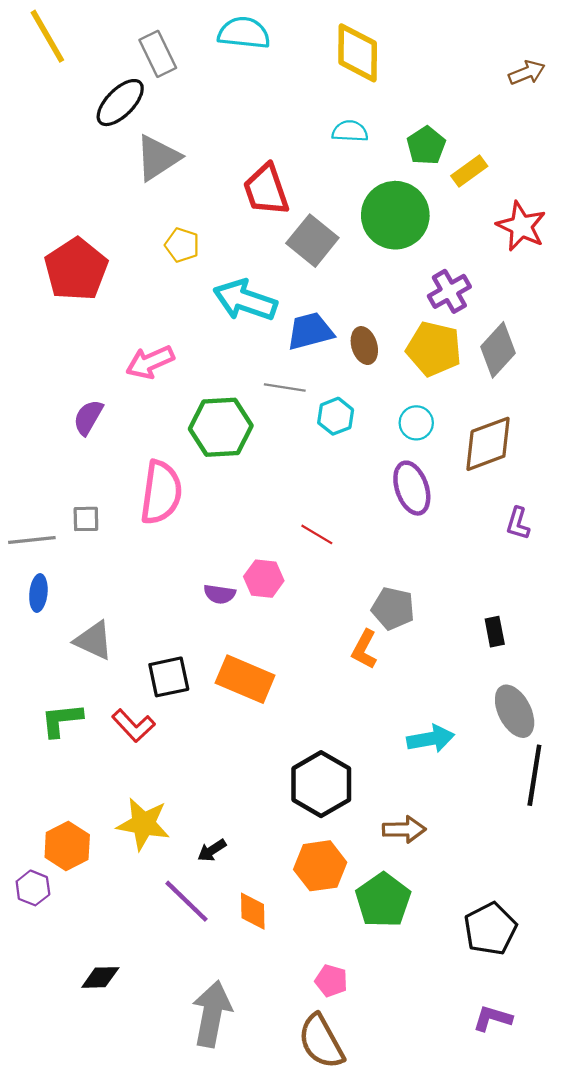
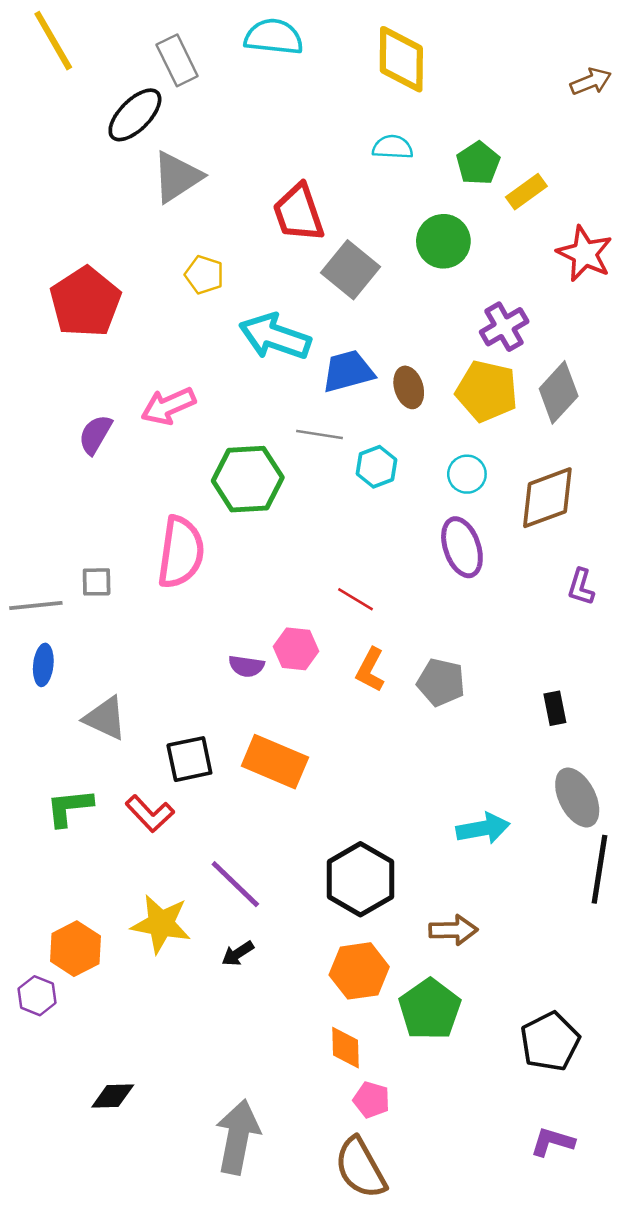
green circle: (395, 215) -> (443, 241), size x0.7
purple semicircle: (88, 417) -> (95, 435), moved
orange L-shape: (364, 649) -> (370, 670), moved
purple line: (186, 901) -> (235, 884), moved
orange diamond: (253, 911) -> (346, 1048), moved

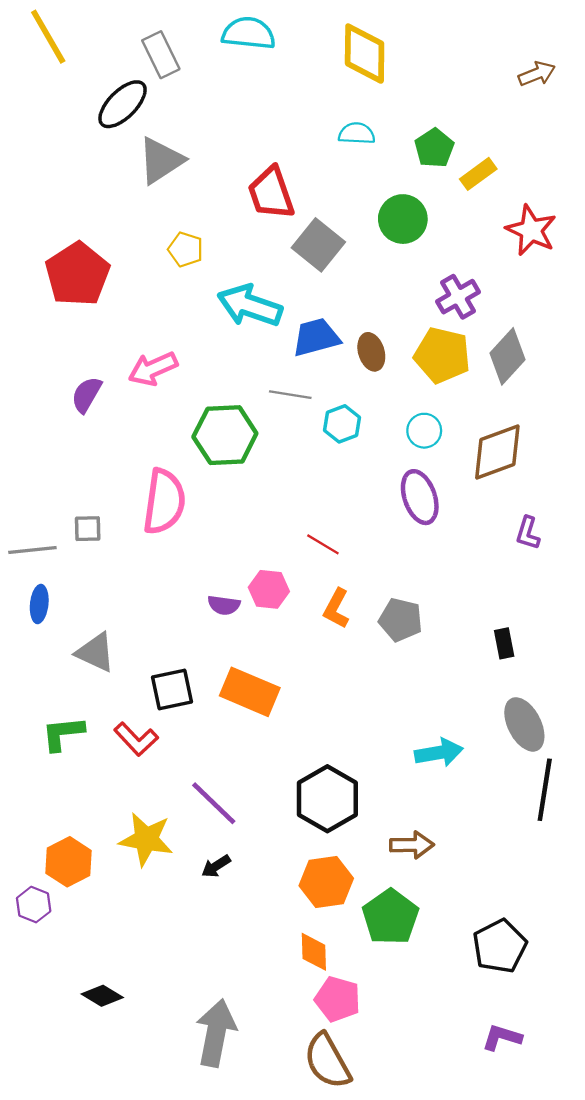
black diamond: (113, 1096) -> (102, 996), turned 33
pink pentagon: (372, 1100) -> (338, 999), size x1.4

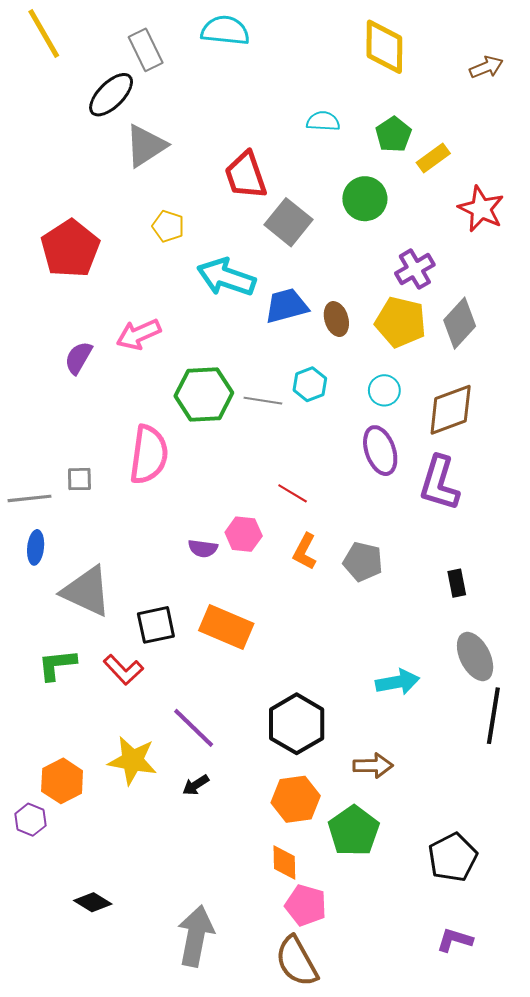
yellow diamond: (365, 54) -> (384, 47), moved
gray line: (290, 395) -> (263, 401), moved
purple L-shape: (528, 533) -> (439, 483), moved, size x1.8
gray triangle: (96, 652) -> (87, 591), size x1.4

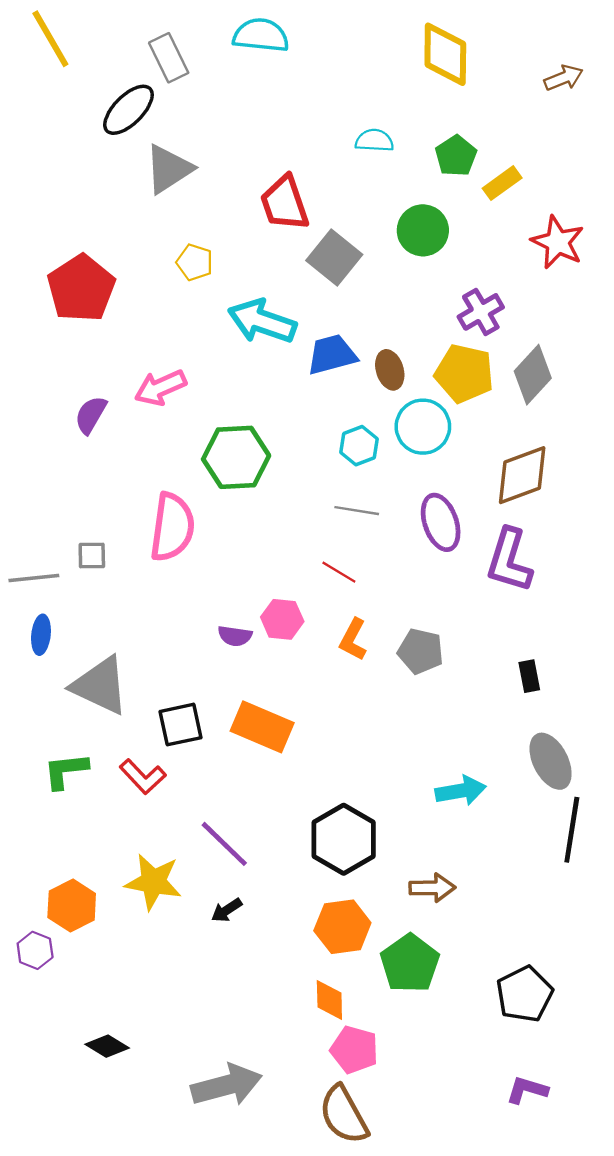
cyan circle: (384, 390) -> (423, 427), moved, size x1.5
gray line: (263, 401) -> (357, 511), moved
gray arrow: (196, 936) -> (227, 1085), turned 64

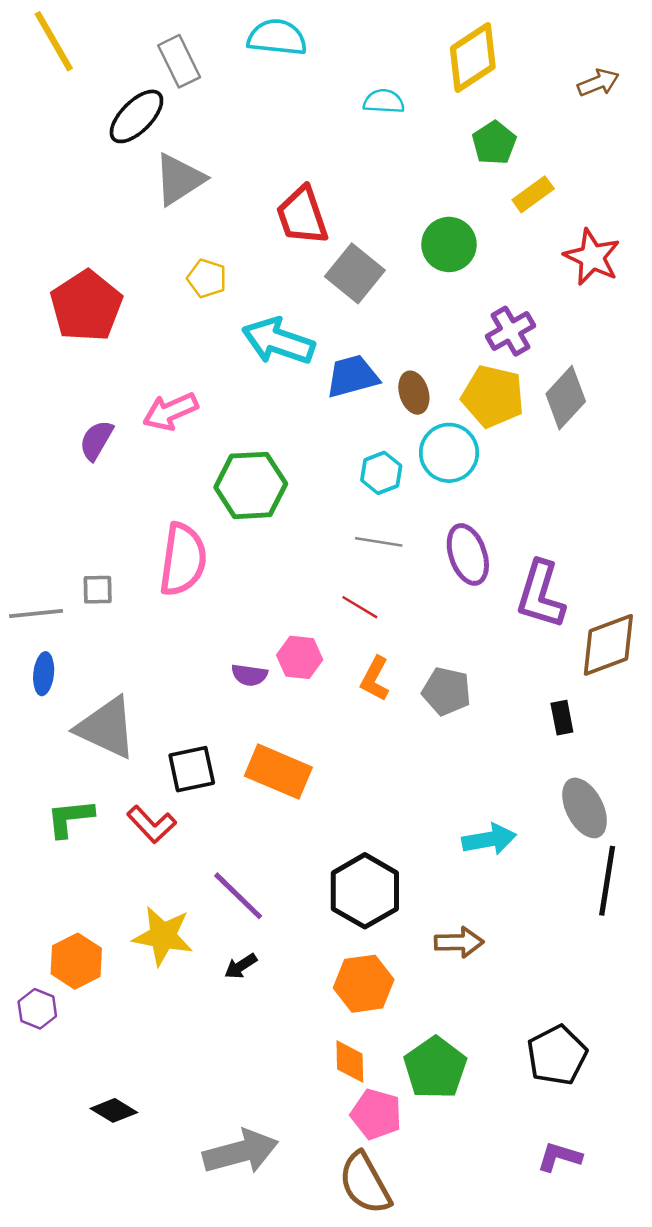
yellow diamond: (445, 54) -> (473, 57), turned 56
cyan semicircle: (374, 141) -> (384, 101), moved
green pentagon: (456, 156) -> (494, 143), moved
brown diamond: (522, 475) -> (608, 645), moved
green pentagon: (410, 963) -> (435, 1068), moved

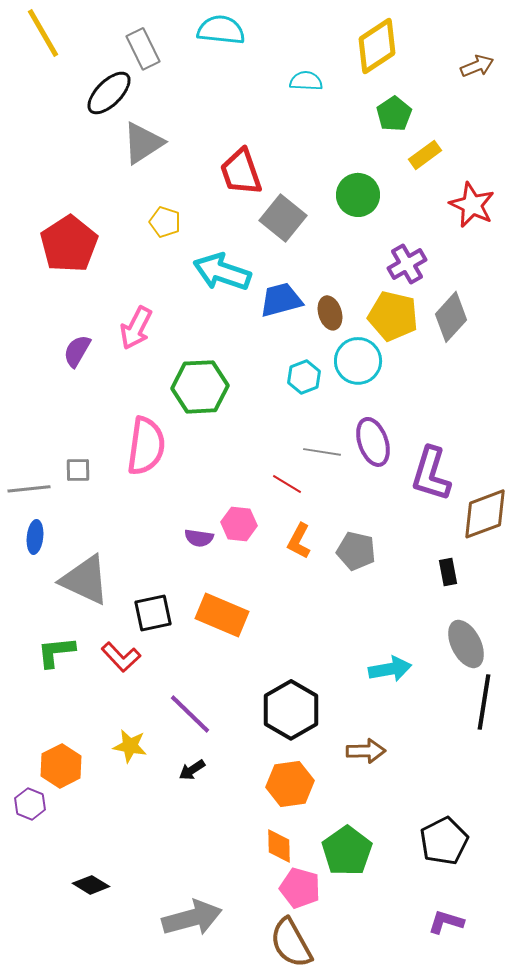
pink arrow: (170, 411) -> (136, 328), turned -39
gray line: (379, 542) -> (322, 452), moved
yellow star: (163, 936) -> (130, 746), size x0.7

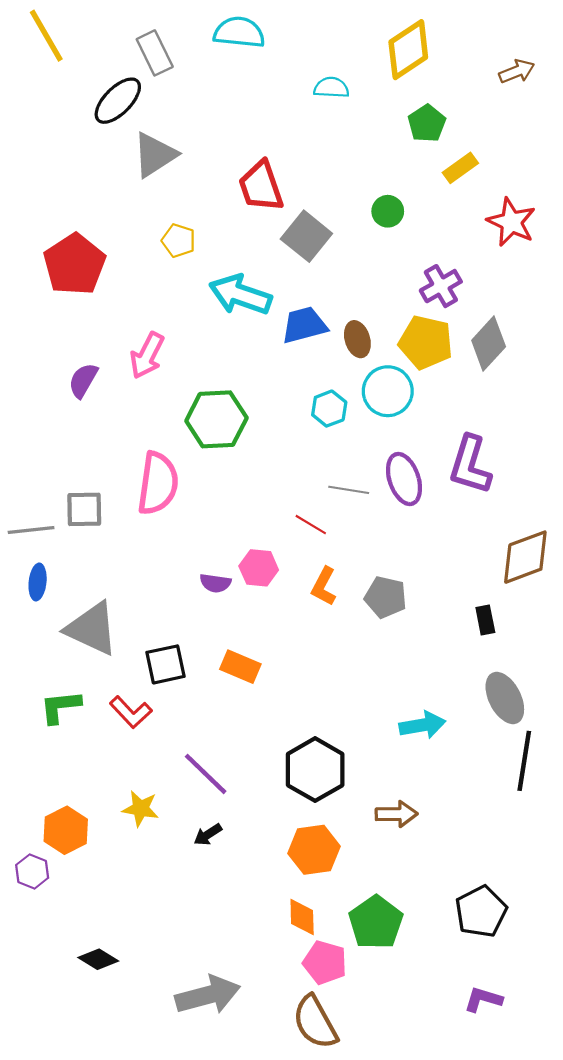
green circle: (358, 195) -> (388, 211), size x0.7
gray square: (78, 470) -> (84, 509), size x1.4
purple L-shape: (431, 474) -> (470, 465), moved
orange rectangle: (222, 615) -> (240, 667), size x0.7

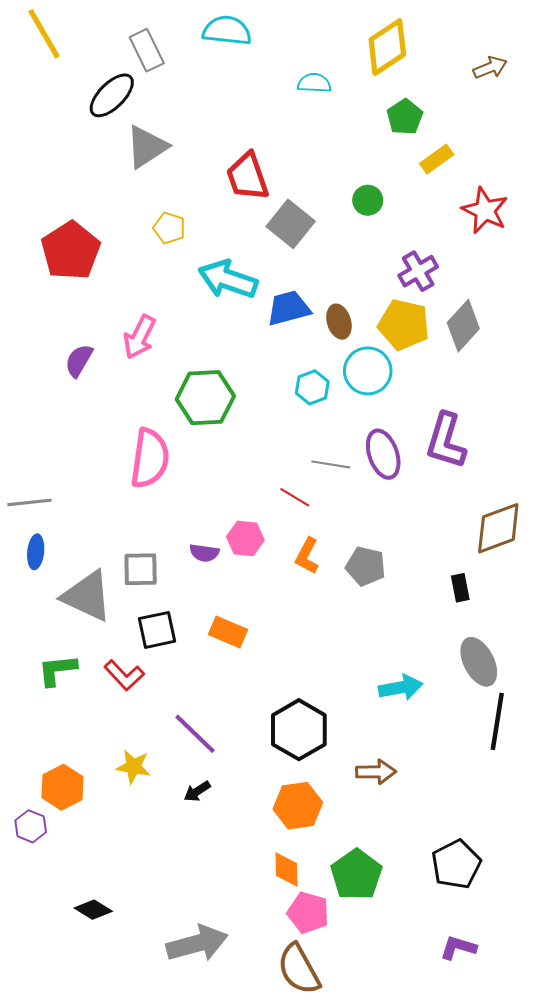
gray square: (84, 509) -> (141, 569), moved

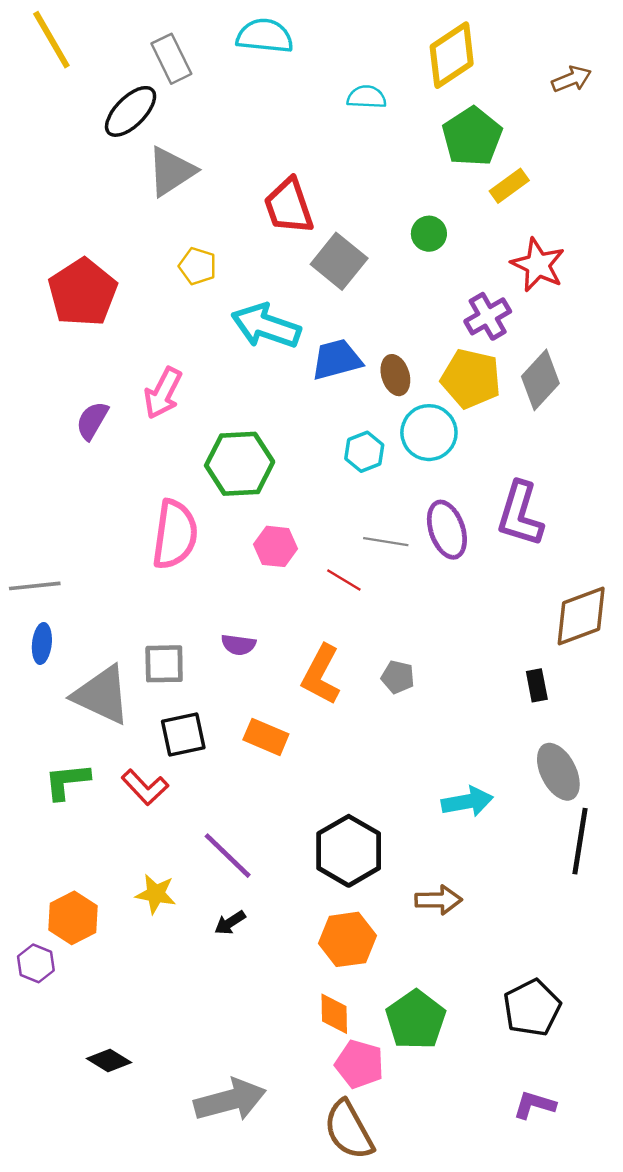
green pentagon: (405, 117) -> (472, 137), size x1.4
red star: (485, 211) -> (538, 265), moved
pink hexagon: (245, 538) -> (276, 546), moved
orange L-shape: (307, 556) -> (321, 675), moved, size x1.4
gray pentagon: (366, 566) -> (398, 677), moved, size x0.7

